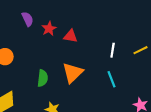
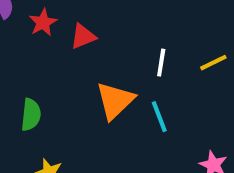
red triangle: (71, 36) -> (83, 36), turned -32
orange triangle: (73, 73) -> (115, 101), moved

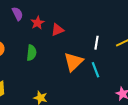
green semicircle: (31, 115) -> (31, 53), moved

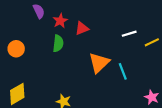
white line: (96, 43) -> (129, 34), moved, turned 64
green semicircle: (31, 53) -> (58, 43), moved

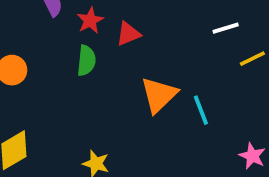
white line: (129, 34) -> (226, 28), moved

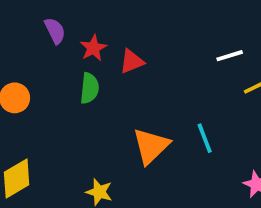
orange triangle: (159, 95) -> (151, 146), moved

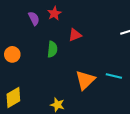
red star: (93, 48) -> (54, 13), moved
cyan line: (205, 138) -> (114, 76), turned -56

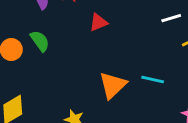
green semicircle: (52, 49) -> (40, 41), moved, turned -42

